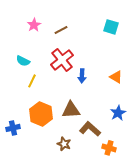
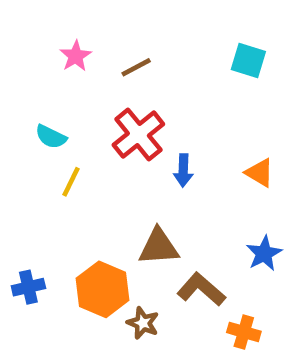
orange hexagon: (41, 114) -> (102, 289), moved

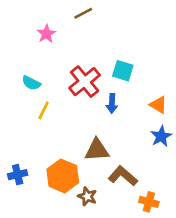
cyan square: (248, 60) -> (123, 71), moved
brown line: (136, 67) -> (83, 13), moved
blue star: (264, 253) -> (161, 136), moved

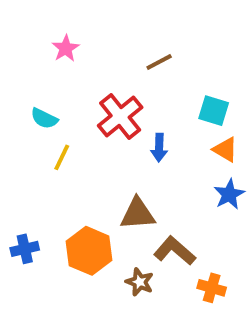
brown line: (83, 13) -> (159, 62), moved
cyan square: (123, 71) -> (214, 111), moved
brown star: (87, 196) -> (140, 282), moved

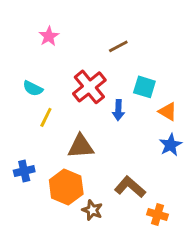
cyan square: (214, 111) -> (144, 87), moved
brown triangle: (138, 214) -> (81, 146), moved
blue cross: (25, 249) -> (24, 171), moved
brown star: (140, 282) -> (92, 210), moved

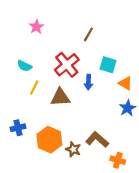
brown line: (118, 46) -> (88, 34), turned -32
brown triangle: (81, 146) -> (60, 97), moved
brown star: (92, 210) -> (73, 149), moved

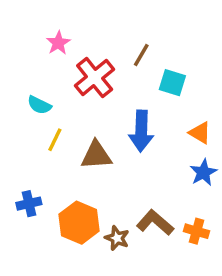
red cross: (67, 65) -> (95, 77), moved
cyan square: (108, 65) -> (172, 83), moved
blue arrow: (88, 82) -> (141, 131), size x1.6
orange cross: (118, 160) -> (196, 231), moved

